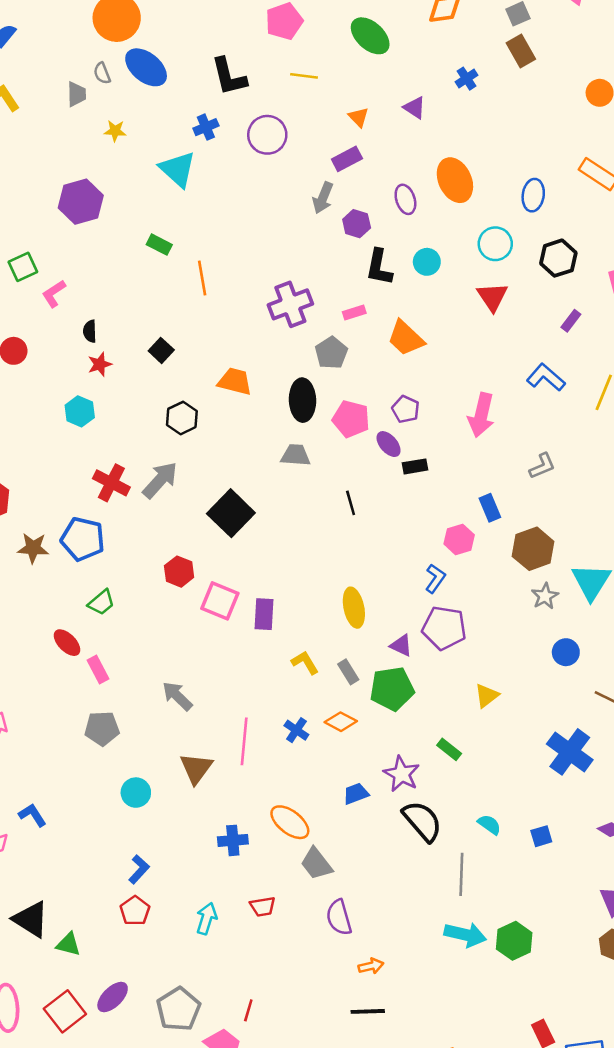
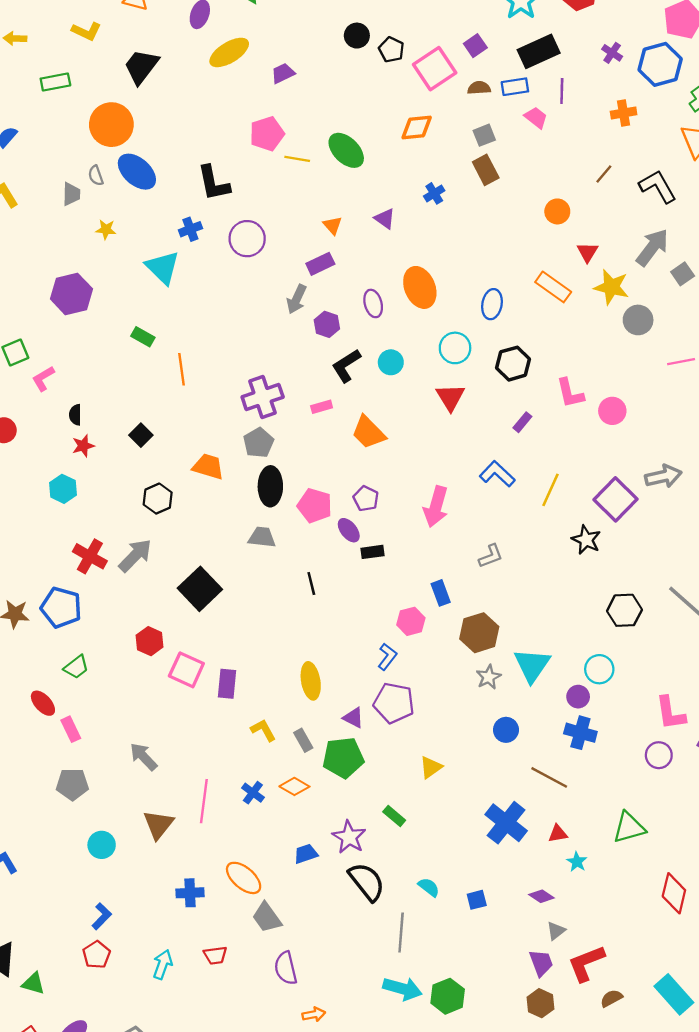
yellow line: (304, 76) -> (297, 159), moved
black L-shape: (379, 267) -> (346, 366), turned 44
gray pentagon: (331, 353) -> (259, 443), moved

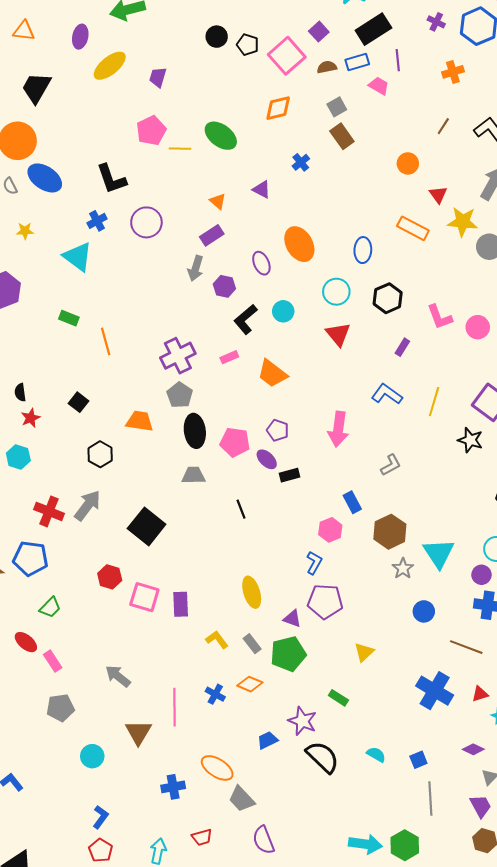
purple trapezoid: (283, 73) -> (158, 77), turned -40
gray line: (401, 933) -> (430, 799), moved

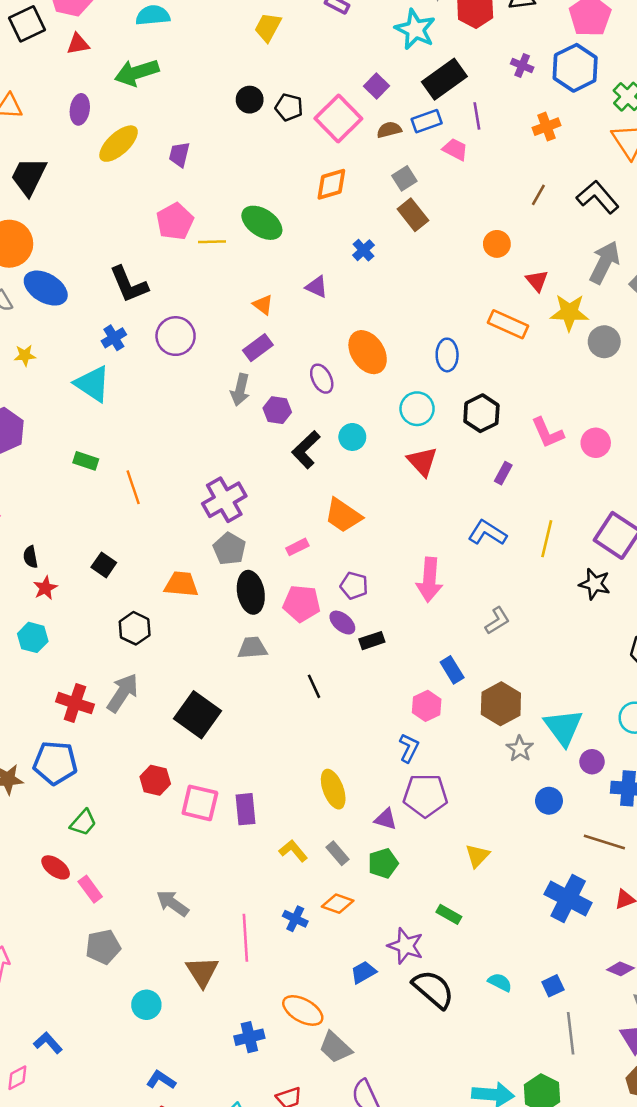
pink rectangle: (229, 357) -> (297, 547), moved
purple circle: (481, 575) -> (592, 762), moved
green pentagon: (288, 654) -> (383, 863), size x0.7
blue L-shape: (101, 817) -> (161, 1080), turned -90

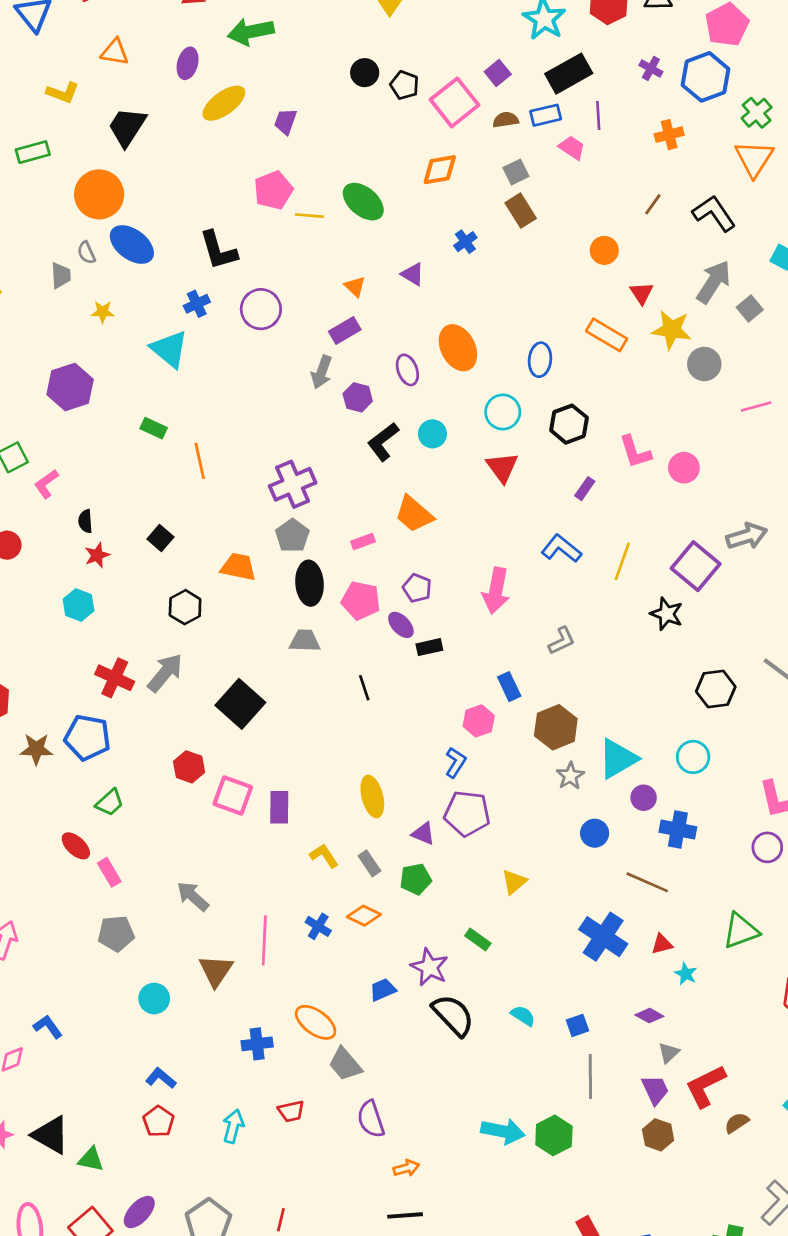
cyan triangle: (563, 727) -> (618, 759), turned 30

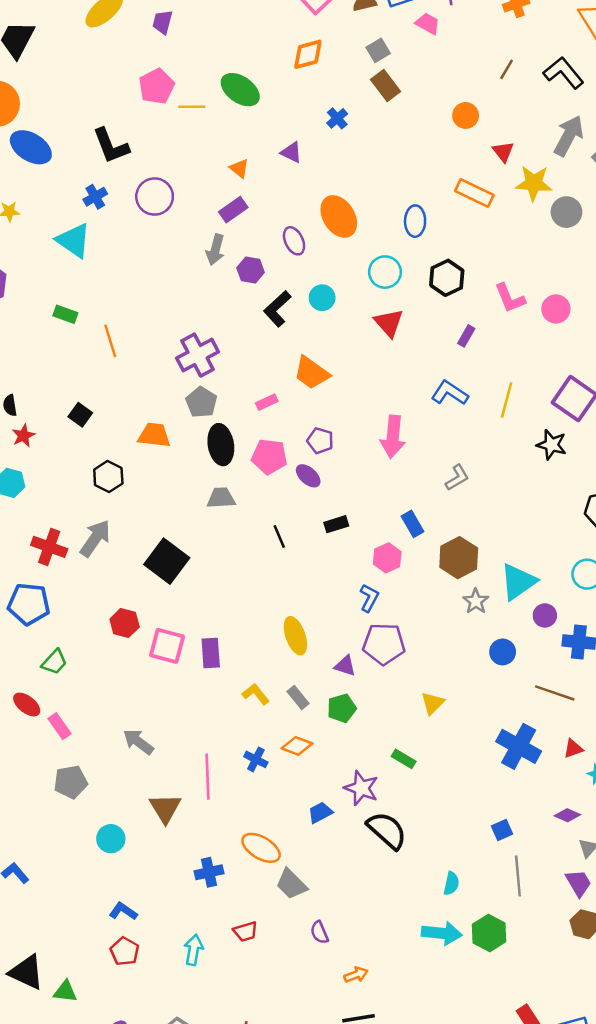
black rectangle: (429, 647) -> (336, 524), moved
cyan semicircle: (523, 1016) -> (451, 884), moved, turned 75
purple semicircle: (371, 1119) -> (319, 932), size x0.7

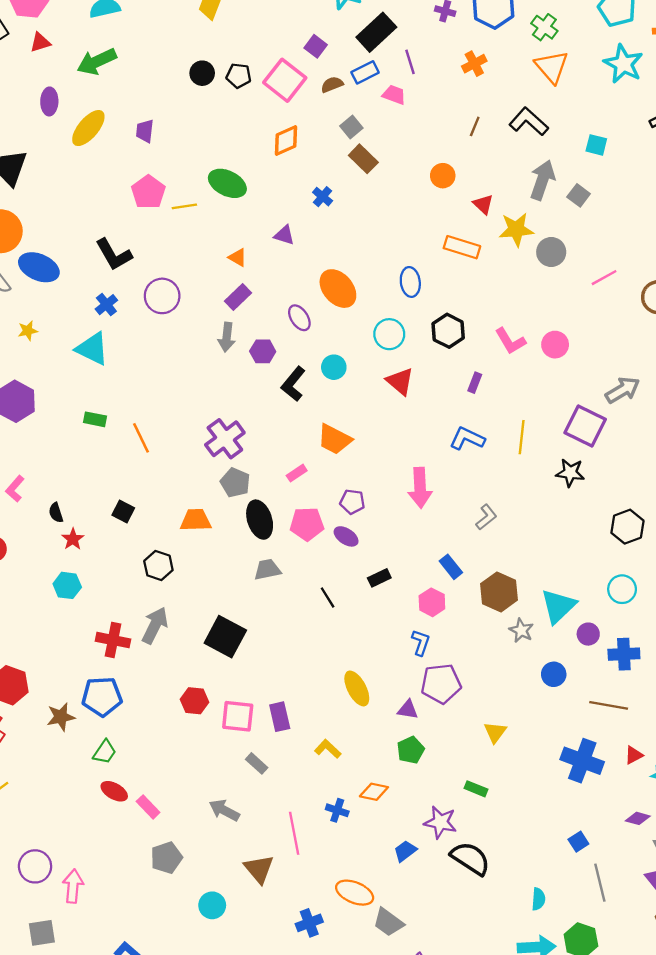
green trapezoid: (54, 662) -> (105, 752), moved
gray rectangle: (298, 697) -> (257, 763), moved

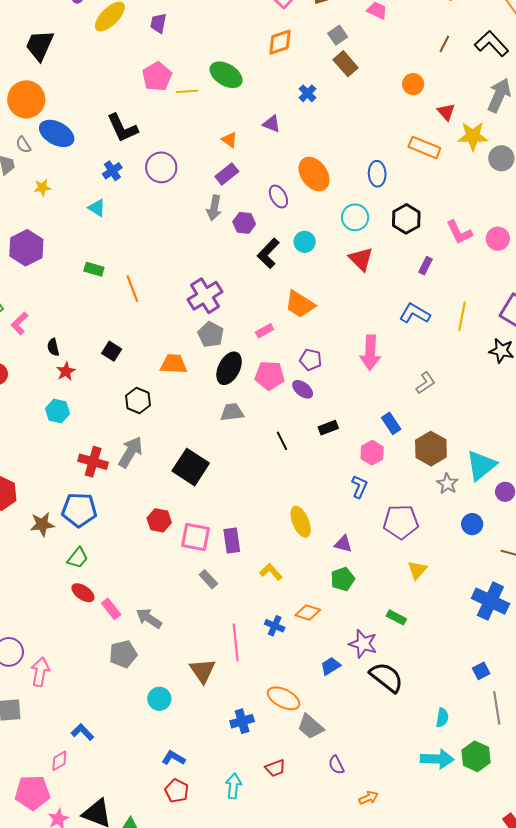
cyan triangle: (92, 349) -> (97, 208), size x0.6
black ellipse: (260, 520) -> (229, 368), turned 40
purple pentagon: (441, 684) -> (401, 522), moved
gray arrow: (224, 810) -> (149, 618), moved

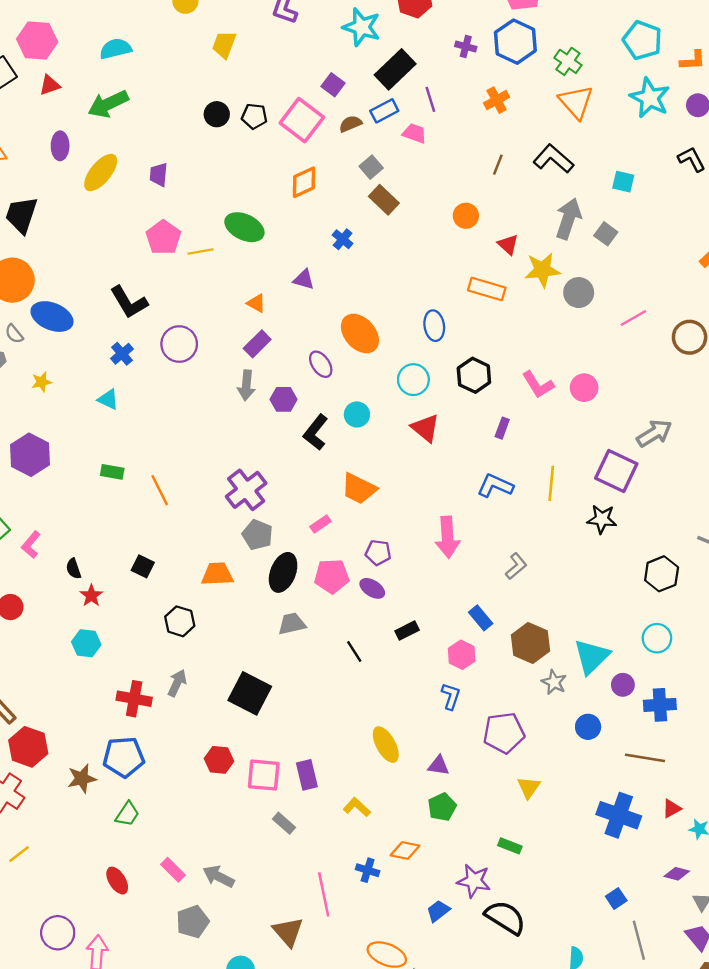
gray arrow: (131, 452) -> (177, 683), size x0.7
red ellipse: (83, 593) -> (117, 881), moved, turned 30

